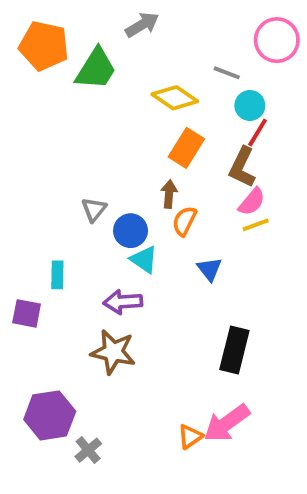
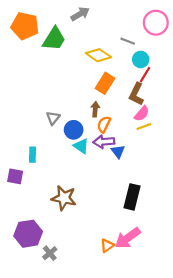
purple arrow: (123, 302) -> (104, 142), moved

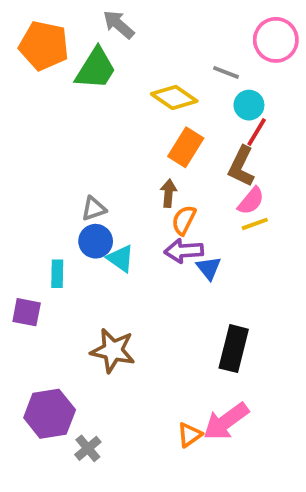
gray arrow: (80, 14) -> (119, 25), moved, turned -108
gray triangle: (53, 118) -> (94, 209), turned 32
blue circle: (74, 130) -> (96, 241), moved
cyan triangle: (81, 146) -> (121, 258), moved

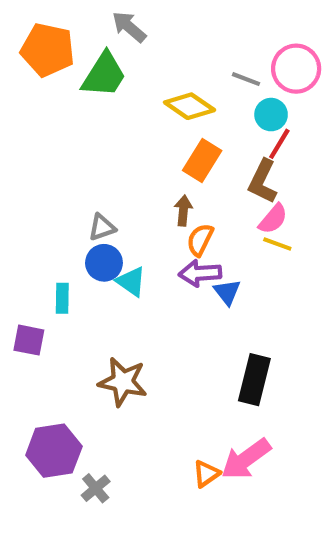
pink circle: (276, 40) -> (296, 69), moved
yellow line: (255, 224) -> (277, 244), turned 40

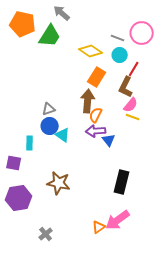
cyan circle: (271, 115) -> (120, 55), moved
brown arrow: (183, 211) -> (88, 101), size x1.6
purple hexagon: (54, 451) -> (19, 198), moved

